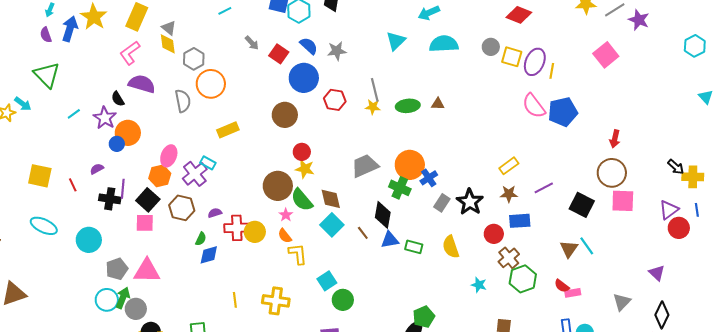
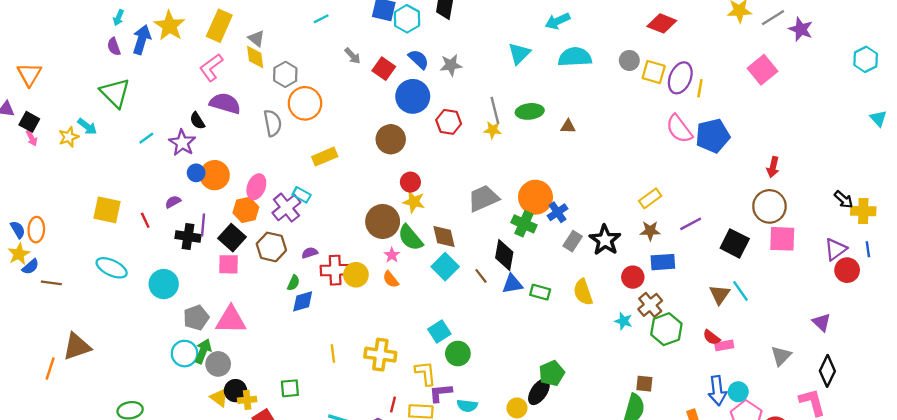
green ellipse: (408, 106) -> (530, 111), moved
orange circle: (128, 133) -> (215, 175), moved
yellow L-shape: (298, 254) -> (425, 373), moved
cyan star: (479, 285) -> (624, 321), moved

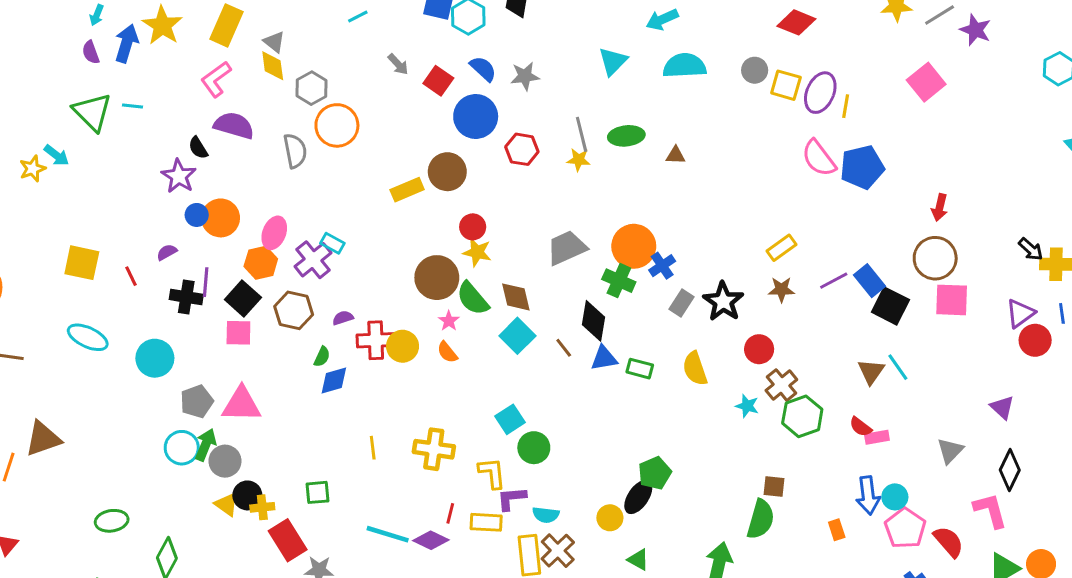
cyan line: (146, 138) -> (133, 106), moved, turned 42
yellow rectangle: (325, 157) -> (407, 190), moved
blue rectangle: (663, 262) -> (869, 281), moved, turned 55

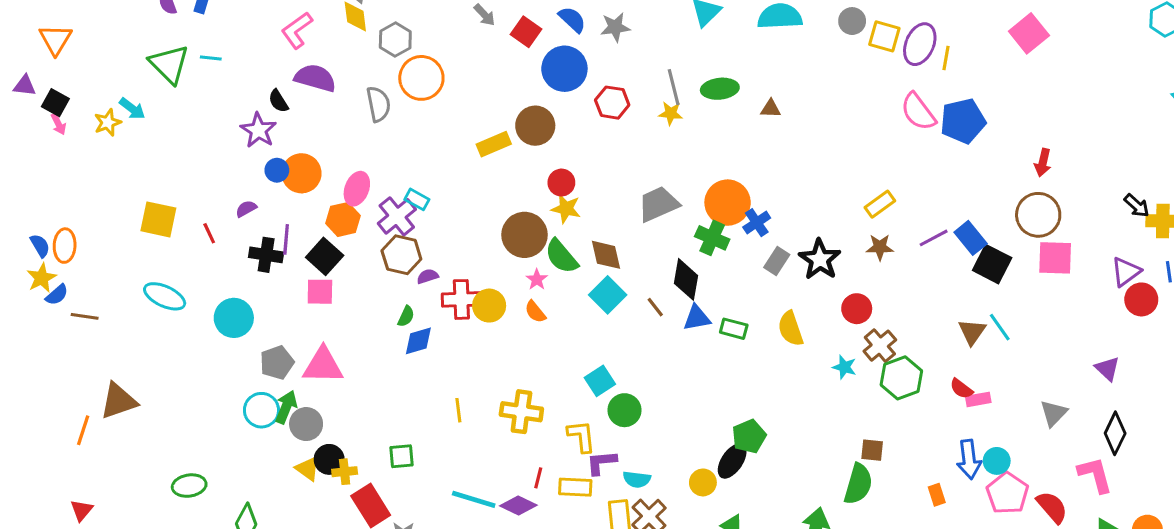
brown hexagon: (294, 310) -> (401, 255), moved

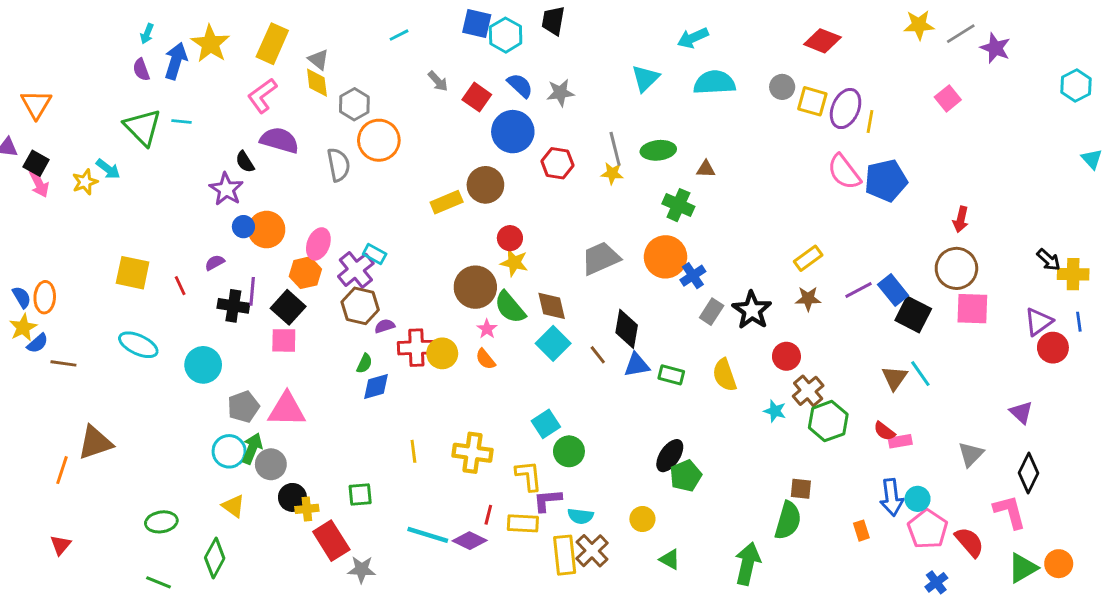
pink square: (1029, 33) -> (948, 98), size x0.7
pink arrow: (58, 124) -> (39, 183), size x1.4
green cross: (712, 238) -> (678, 205), moved
black ellipse: (732, 461) -> (670, 456), moved
yellow triangle: (308, 469) -> (233, 506), moved

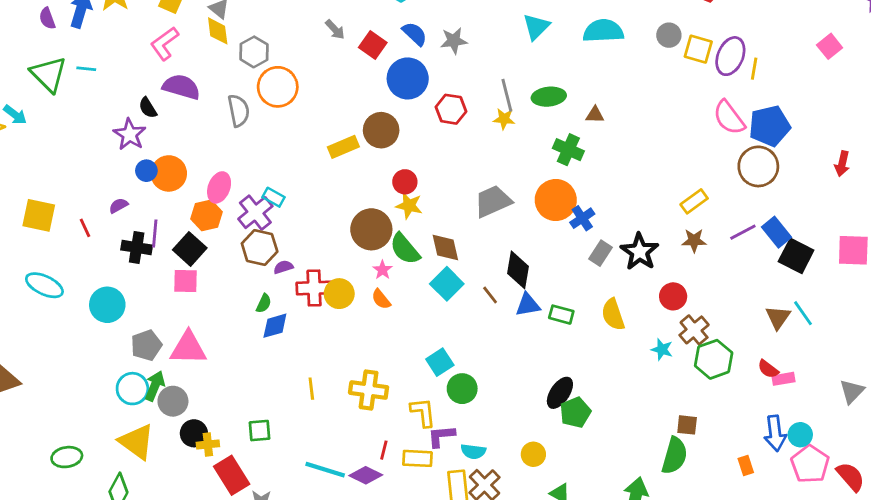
brown circle: (956, 268) -> (758, 166), moved
yellow triangle: (233, 506) -> (137, 442), size x1.6

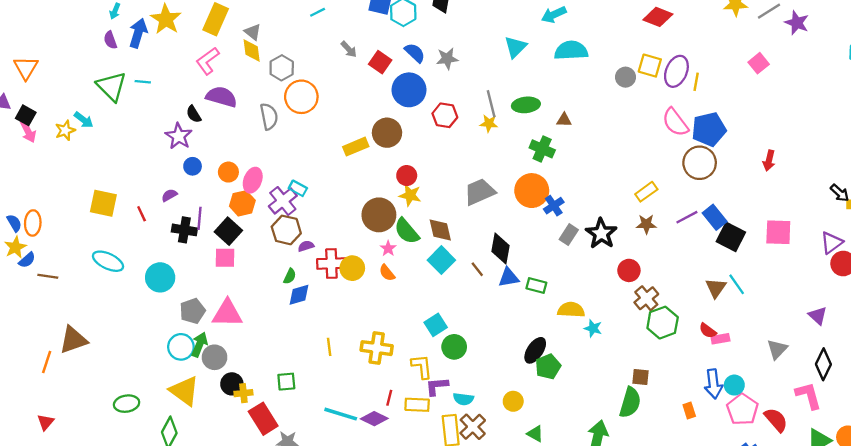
gray circle: (669, 35) -> (625, 77), moved
orange circle: (169, 173) -> (228, 172), moved, size x0.7
yellow semicircle: (613, 315) -> (571, 310), moved, turned 112
cyan star: (662, 349) -> (593, 328), moved

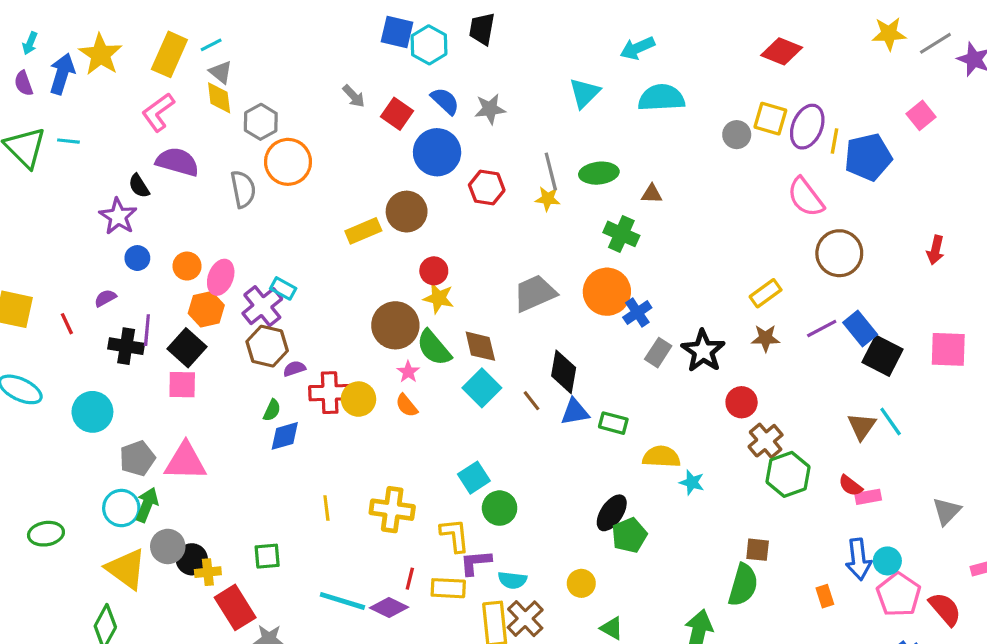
cyan line: (318, 12) -> (211, 45), moved
blue pentagon: (709, 129) -> (868, 157), moved
gray circle: (215, 357) -> (168, 546), moved
green ellipse: (127, 404) -> (46, 534), moved

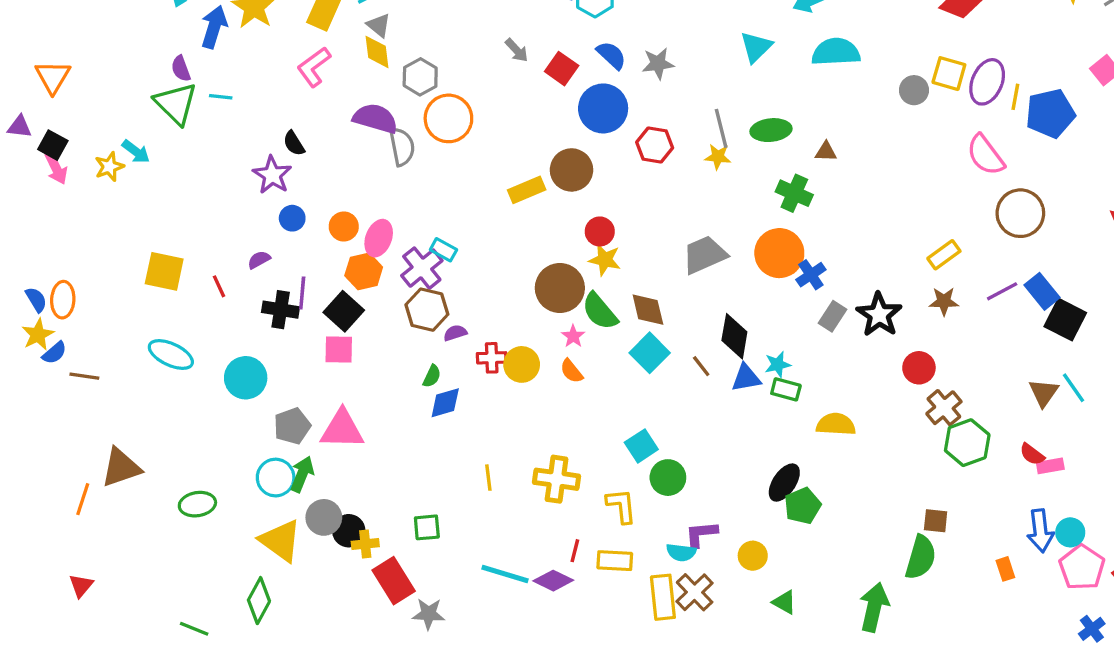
purple semicircle: (24, 83) -> (181, 69), moved
purple semicircle: (177, 162) -> (375, 118), moved
red cross: (330, 393) -> (492, 358), size x0.7
cyan star: (692, 482) -> (778, 364), moved, turned -30
purple L-shape: (475, 563) -> (701, 534), moved

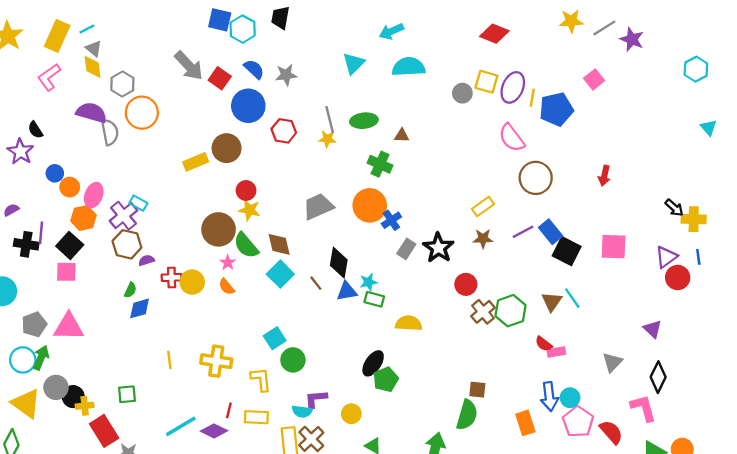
gray arrow: (517, 50) -> (189, 66), size x1.8
blue circle: (292, 218) -> (55, 173), moved
green hexagon: (967, 443) -> (510, 311), moved
orange rectangle: (1005, 569) -> (525, 423), size x1.5
cyan line: (505, 574) -> (181, 426), turned -48

